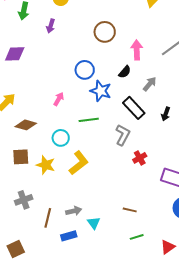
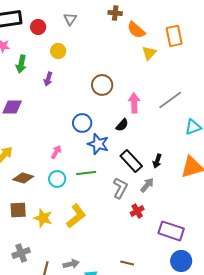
gray arrow: (150, 84) -> (147, 185), moved
black arrow: (166, 114) -> (157, 161), moved
cyan circle: (61, 138) -> (57, 179), moved

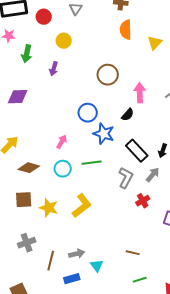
orange semicircle: (136, 30) -> (126, 30), moved, turned 48

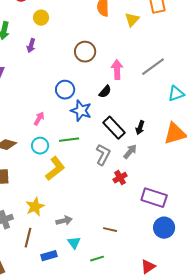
yellow L-shape: (82, 206) -> (55, 169), moved
yellow star: (49, 208) -> (35, 207), moved, turned 30
gray arrow: (77, 254) -> (64, 221), moved
green line: (140, 280) -> (97, 259), moved

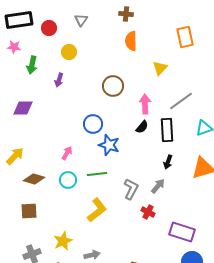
yellow triangle: (132, 20) -> (160, 68), moved
black semicircle: (105, 92) -> (142, 127), moved
black rectangle: (114, 128) -> (167, 130), moved, turned 40
yellow L-shape: (55, 169) -> (97, 210), moved
red cross: (120, 178) -> (148, 212), turned -32

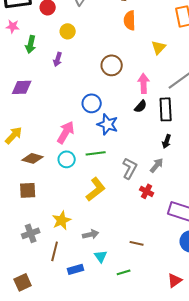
pink arrow: (67, 153) -> (66, 132), size x1.6

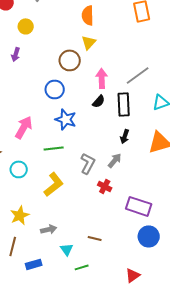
yellow triangle: (159, 47) -> (89, 42), moved
blue circle: (92, 103) -> (55, 89), moved
cyan circle: (67, 159) -> (19, 169), moved
cyan triangle: (101, 256) -> (67, 249), moved

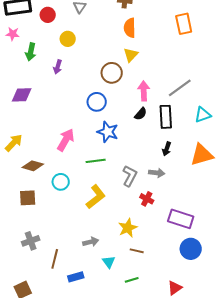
gray arrow: (115, 160) -> (157, 173), turned 56
yellow star: (20, 215) -> (128, 228), moved
green line: (82, 267) -> (132, 280), moved

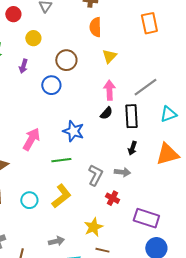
yellow triangle: (131, 55) -> (109, 56), moved
brown circle: (112, 73) -> (66, 60), moved
blue circle: (97, 102) -> (51, 85), moved
cyan circle: (61, 182) -> (29, 200), moved

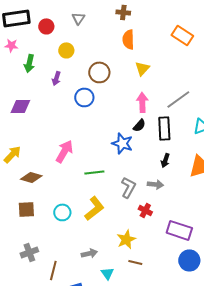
orange rectangle: (149, 23) -> (182, 35), turned -45
blue star: (73, 131) -> (122, 143), moved

